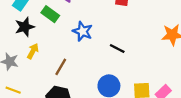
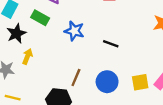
brown line: (61, 67) -> (76, 77), moved

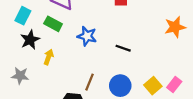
yellow arrow: (27, 56) -> (49, 57), moved
yellow square: (140, 82) -> (153, 86), turned -30

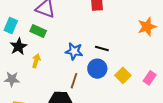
blue star: (87, 36) -> (74, 51), moved
blue circle: (120, 86) -> (97, 69), moved
yellow square: (153, 86) -> (123, 75), moved

